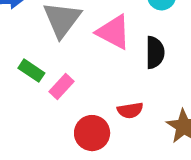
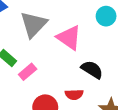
black semicircle: (155, 52) -> (92, 70), moved, turned -65

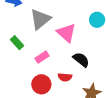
pink rectangle: (28, 72) -> (42, 57), moved

